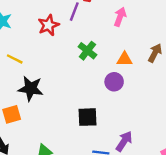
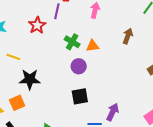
orange triangle: (125, 59) -> (93, 46), moved
purple circle: (114, 82) -> (79, 66), moved

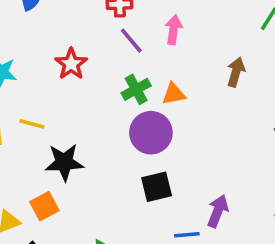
purple line: (57, 11) -> (131, 41), moved, turned -49
green cross: (72, 42) -> (136, 89), turned 35
purple circle: (79, 66) -> (151, 133), size x1.5

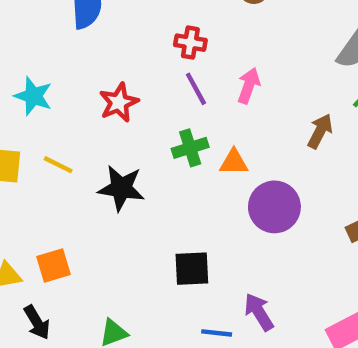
brown arrow: (236, 72) -> (320, 131), moved
purple circle: (151, 133) -> (274, 207), moved
black star: (64, 162) -> (121, 188), moved
purple arrow: (218, 211) -> (259, 312), turned -64

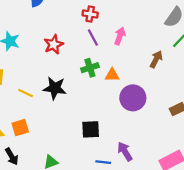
yellow line: (58, 165) -> (26, 93), moved

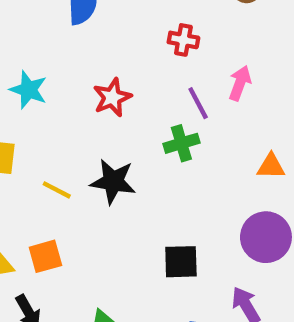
purple line: (93, 38) -> (198, 103), moved
orange triangle: (112, 75) -> (271, 166), moved
purple circle: (133, 98) -> (266, 237), moved

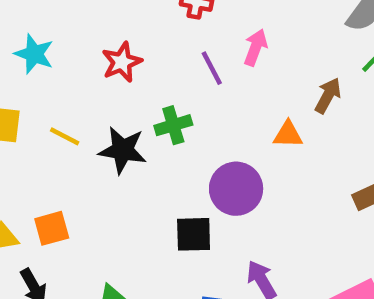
green cross: (181, 143) -> (173, 125), moved
yellow line: (57, 190) -> (65, 136), moved
purple circle: (266, 237) -> (236, 189), moved

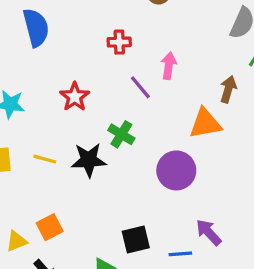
green cross: (173, 125) -> (121, 134), turned -30
orange triangle: (288, 134) -> (205, 123), size x1.5
black square: (194, 234) -> (136, 240), moved

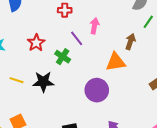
green cross: (121, 134) -> (63, 57), moved

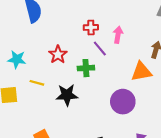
red cross: (65, 10) -> (91, 27), moved
green cross: (63, 57) -> (86, 68), turned -35
yellow line: (16, 80) -> (37, 83), moved

